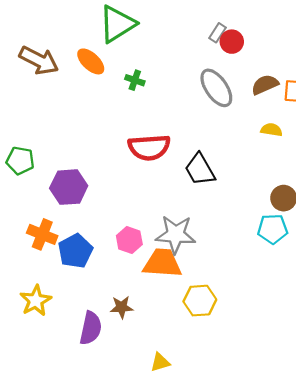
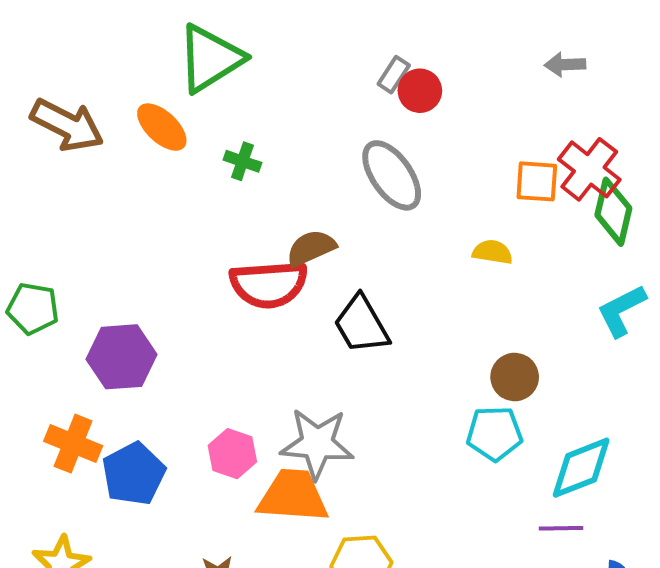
brown semicircle: (265, 85) -> (311, 248), moved

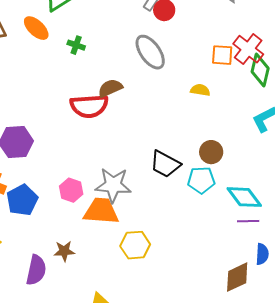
black trapezoid: (361, 325) -> (165, 164), moved, turned -32
cyan diamond: (581, 468) -> (244, 197), turned 75
purple line: (561, 528) -> (248, 221), moved

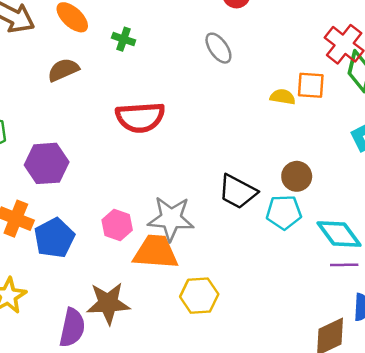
gray ellipse: (150, 52) -> (218, 48), size x0.7
orange square: (222, 55) -> (311, 85), moved
brown semicircle: (110, 88) -> (63, 70), moved
brown star: (64, 251) -> (108, 303), size x1.6

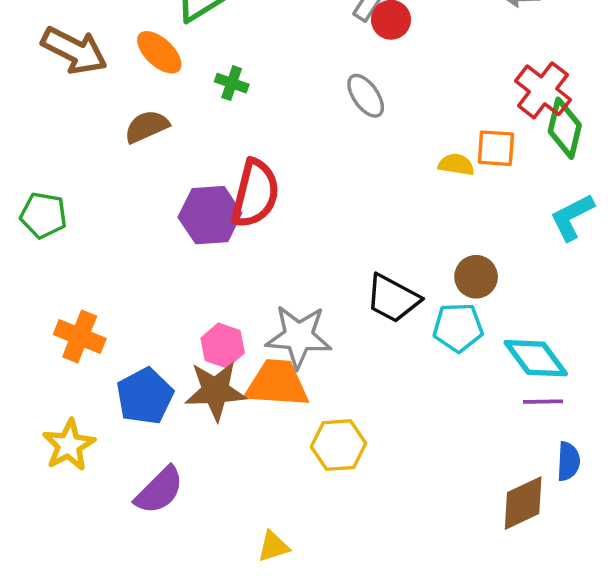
red semicircle: (140, 117) -> (255, 193), turned -72
purple hexagon: (47, 163) -> (210, 215), moved
blue pentagon: (54, 238) -> (145, 396), moved
brown star: (108, 303) -> (215, 391), moved
purple semicircle: (72, 328) -> (159, 490), turned 33

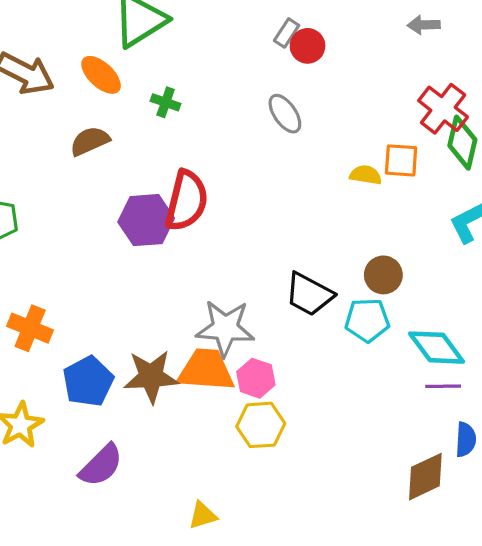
pink hexagon: (223, 346) -> (256, 378), moved

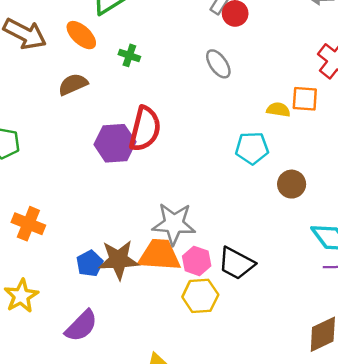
black trapezoid: (309, 294) -> (236, 263), moved
cyan pentagon: (367, 320) -> (252, 148), moved
blue pentagon: (88, 381) -> (90, 263), moved, size x0.7

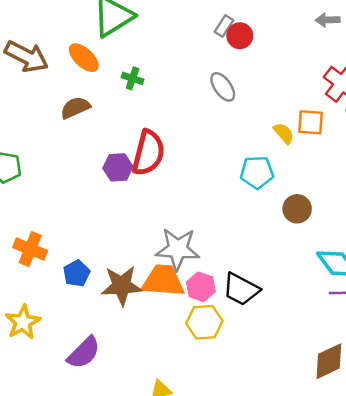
yellow semicircle: (278, 110) -> (284, 133), turned 40
purple hexagon: (115, 143) -> (118, 167), size x0.7
blue pentagon: (90, 263) -> (76, 273), moved

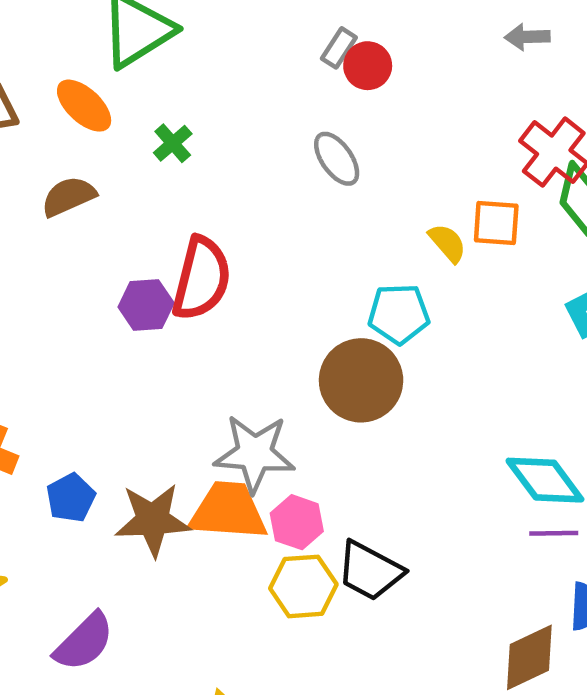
green cross: (133, 78) -> (173, 143), turned 30
brown circle: (297, 209) -> (361, 380), moved, size x1.6
black trapezoid: (241, 289) -> (370, 571), moved

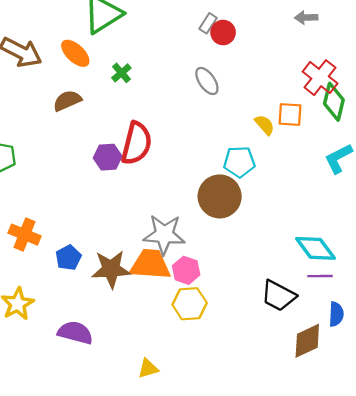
black trapezoid: (370, 571) -> (278, 296), moved
purple semicircle: (84, 642) -> (75, 333), turned -120

